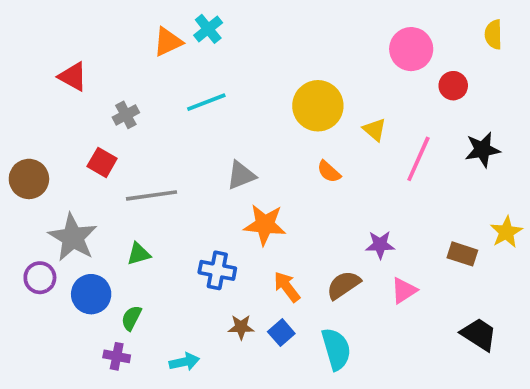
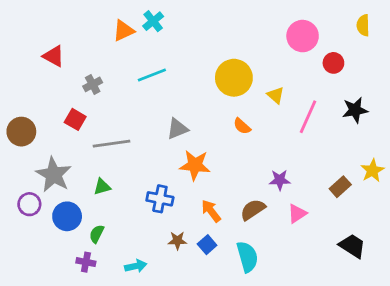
brown rectangle: (462, 254) -> (340, 187), turned -60

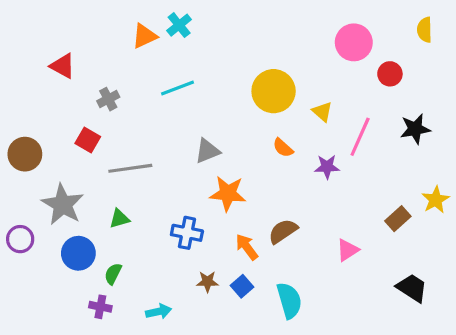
purple star: (280, 180) -> (327, 167), moved
purple circle: (29, 204) -> (20, 239), moved
brown semicircle: (253, 210) -> (283, 231), moved

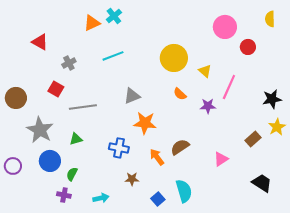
black star: (415, 129) -> (272, 99), moved
purple circle: (20, 239) -> (13, 166), moved
blue square: (242, 286) -> (158, 199), moved

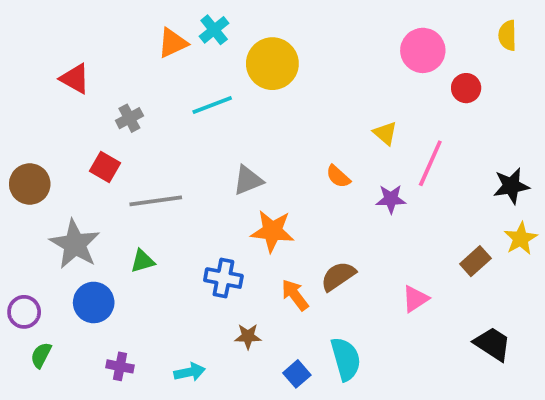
yellow circle: (174, 58) -> (272, 64), moved
green semicircle: (72, 174) -> (41, 355), moved

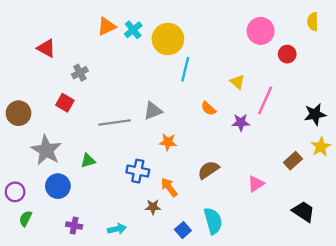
cyan cross: (214, 30) -> (133, 30), moved
cyan line: (212, 105) -> (185, 69), moved, turned -55
gray line: (156, 201) -> (115, 122), moved
orange star: (272, 231) -> (168, 142), size x0.7
orange arrow: (295, 295) -> (169, 187), moved

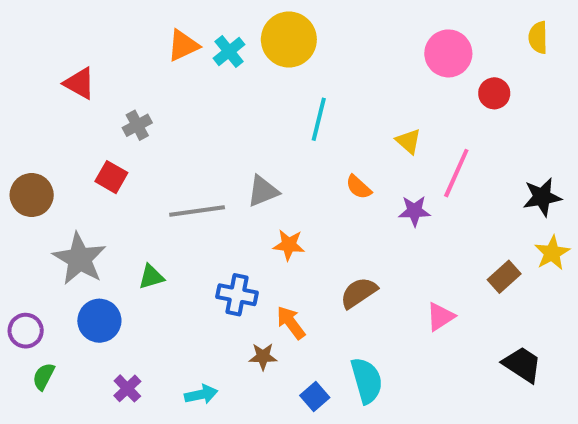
yellow circle: (168, 39) -> (289, 39), moved
purple cross: (74, 225) -> (127, 388), turned 35

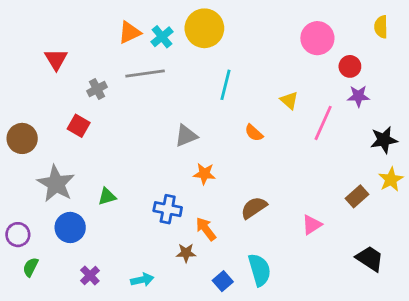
red triangle: (79, 83) -> (56, 59), turned 30
gray line: (197, 211) -> (145, 73), moved
purple star: (414, 211) -> (358, 96), moved

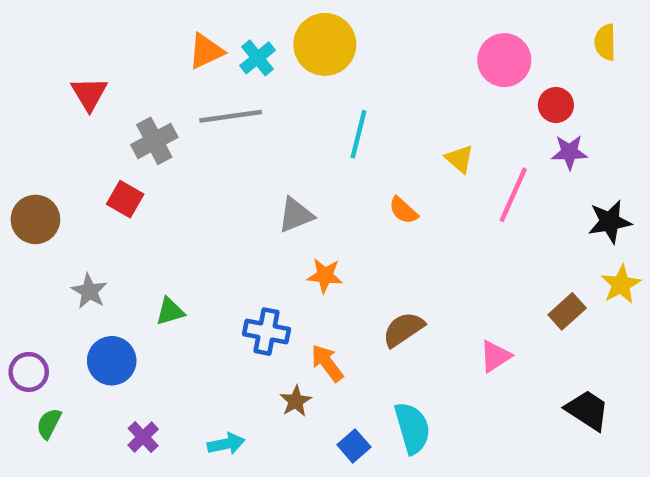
gray cross: (97, 89) -> (154, 141), size x1.4
gray star: (56, 184) -> (89, 291), size x0.6
brown star: (186, 253) -> (296, 401), turned -30

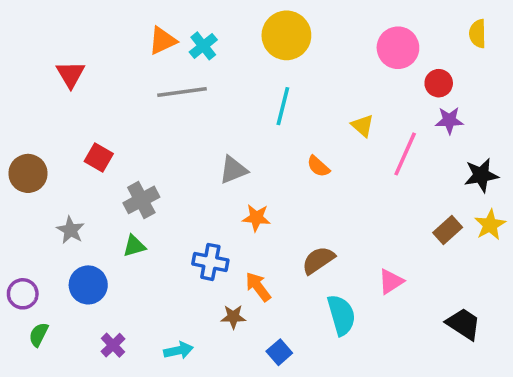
yellow circle: (325, 44) -> (286, 35), moved
gray cross: (154, 141) -> (141, 200), moved
brown rectangle: (567, 311) -> (448, 230), moved
brown star: (296, 401) -> (233, 317), turned 30
cyan semicircle: (412, 428) -> (341, 315), moved

